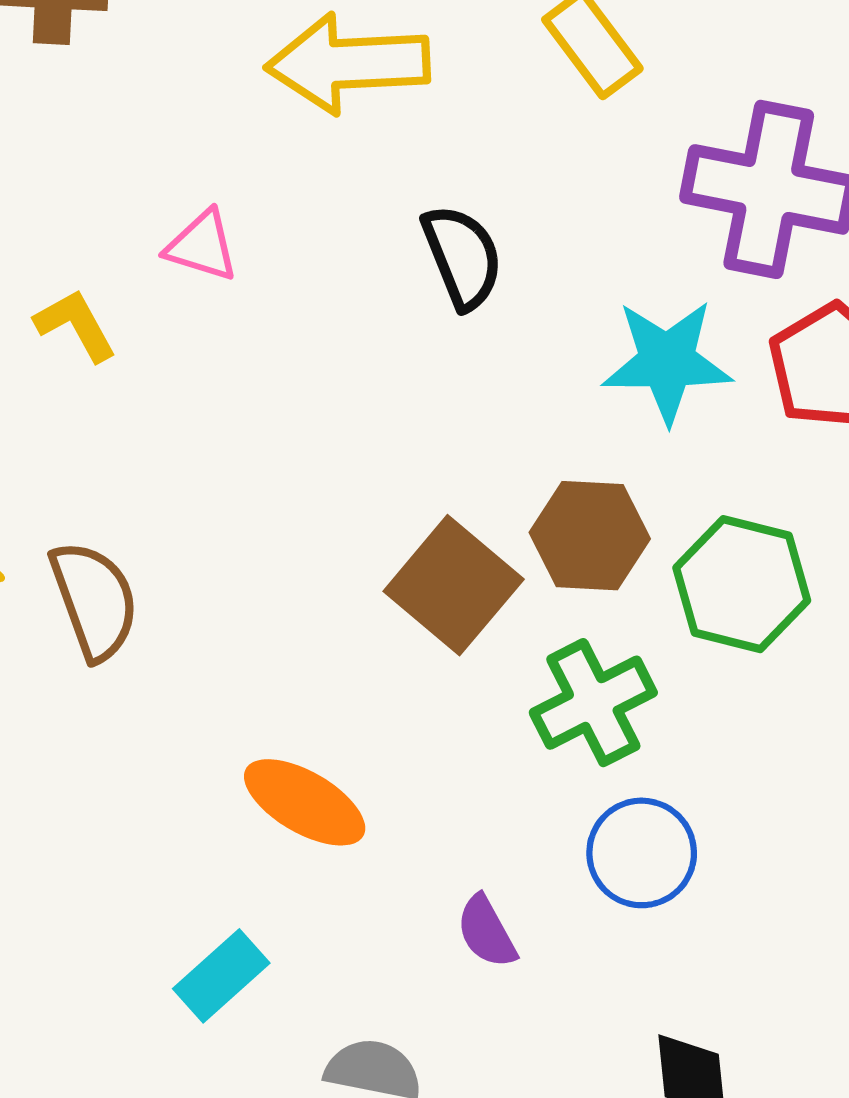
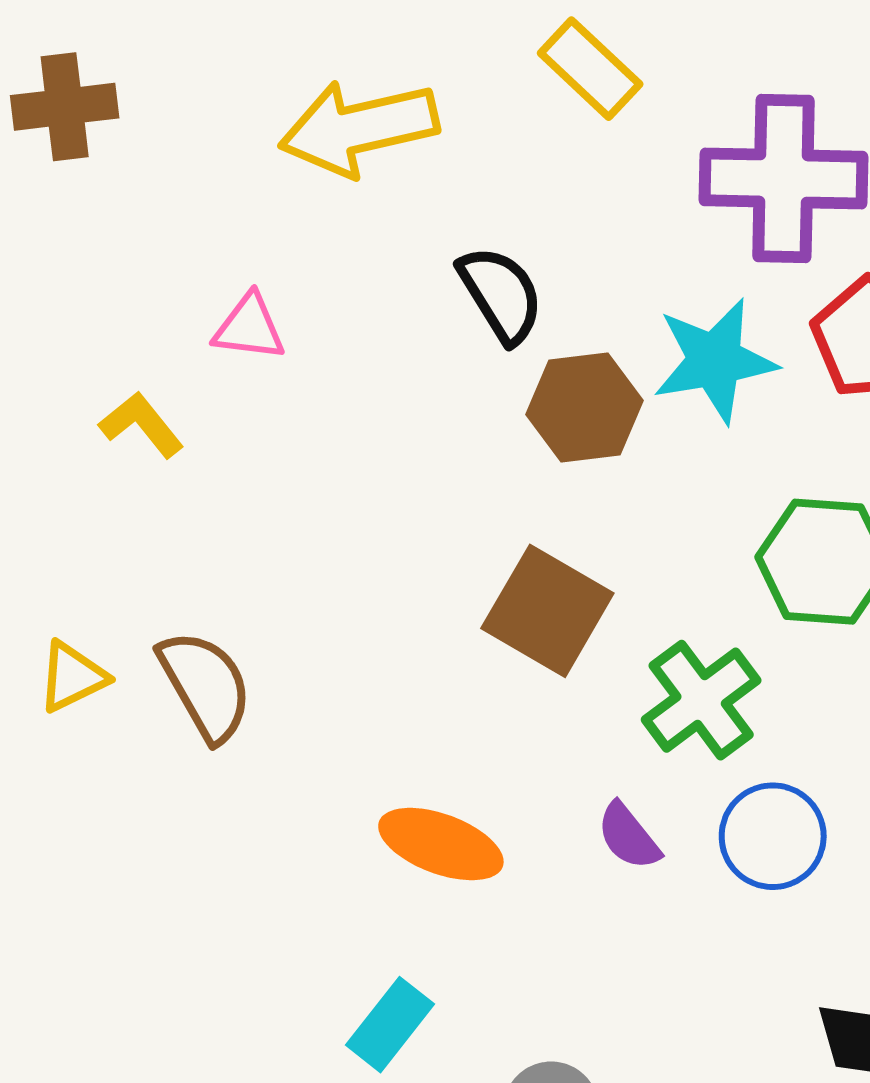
brown hexagon: (590, 536) -> (584, 407), moved
purple semicircle: (486, 932) -> (628, 836), moved

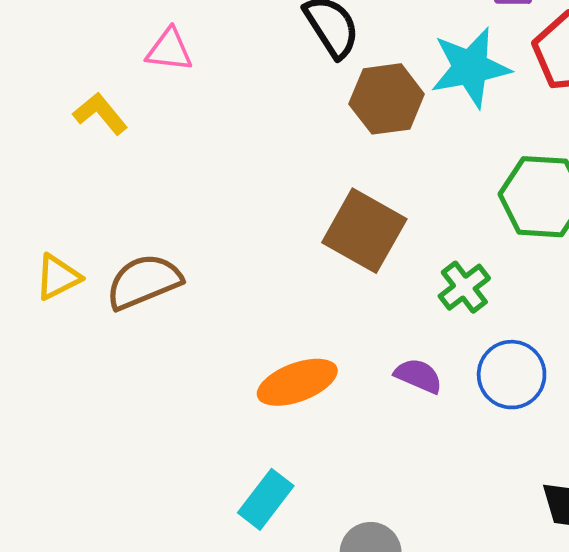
brown semicircle: (205, 686) -> (144, 282), turned -82
green cross: (701, 700) -> (464, 287), size x0.7
purple semicircle: (628, 836) -> (418, 376), turned 153
orange ellipse: (441, 844) -> (297, 382), turned -40

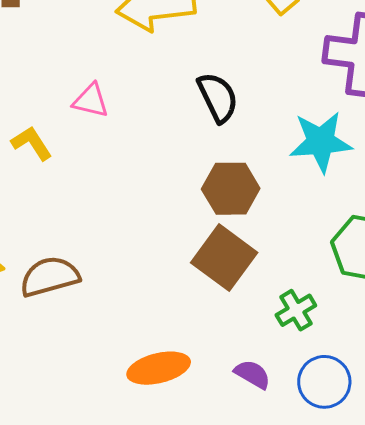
brown hexagon: (387, 99) -> (231, 189), moved

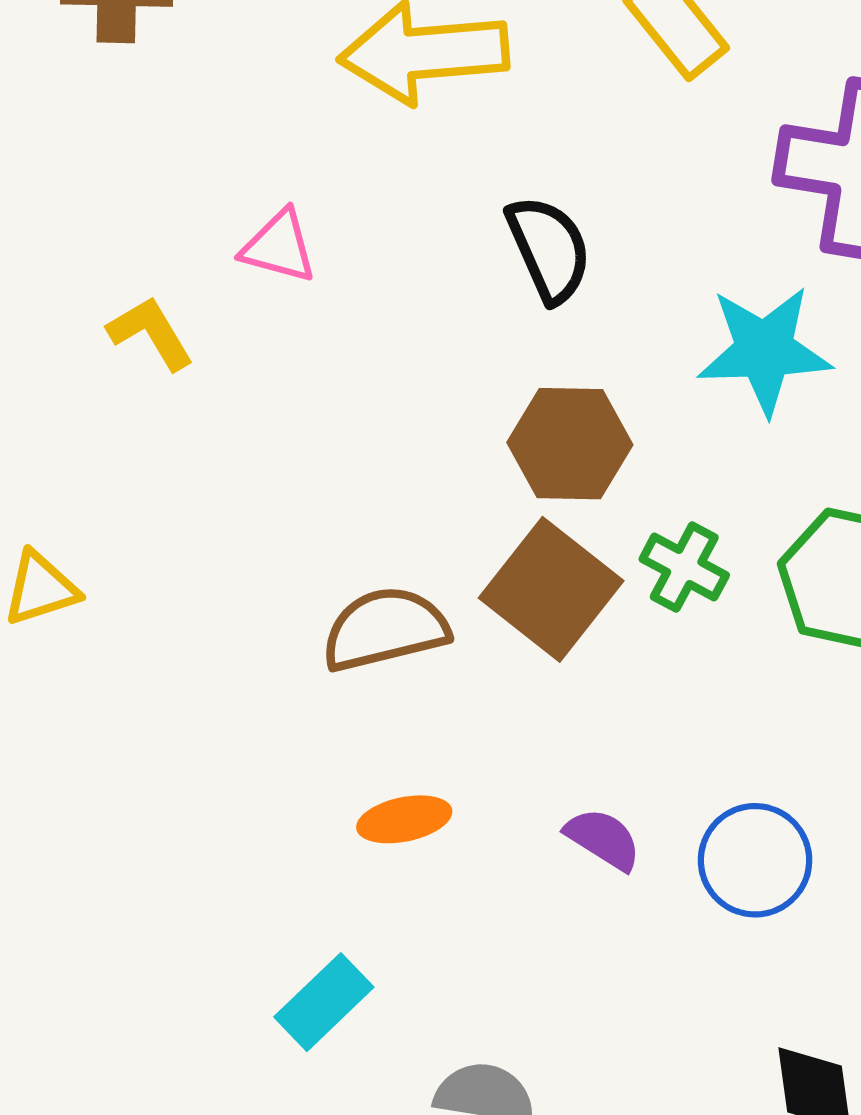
brown semicircle: (50, 277) -> (385, 629), moved
green cross: (296, 310) -> (684, 567), moved, turned -33
orange ellipse: (159, 368) -> (404, 819), size x0.7

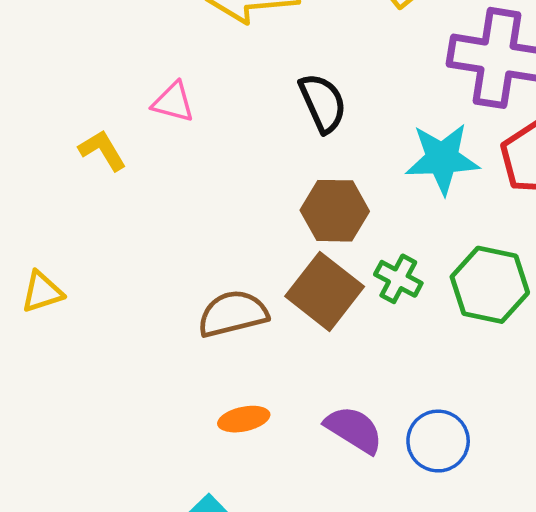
purple semicircle: (603, 839) -> (354, 430), size x1.4

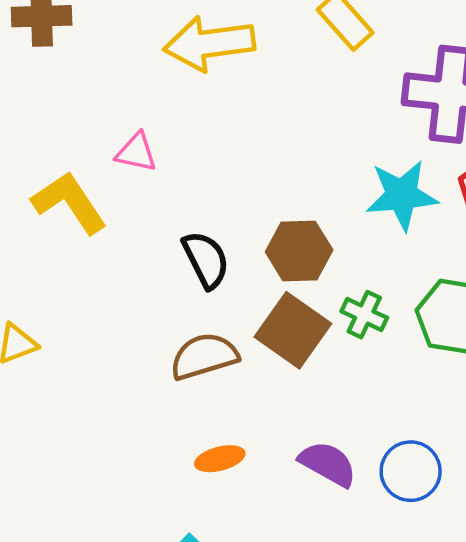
black semicircle: (323, 103) -> (206, 260), moved
yellow L-shape: (102, 150) -> (69, 203), size x1.6

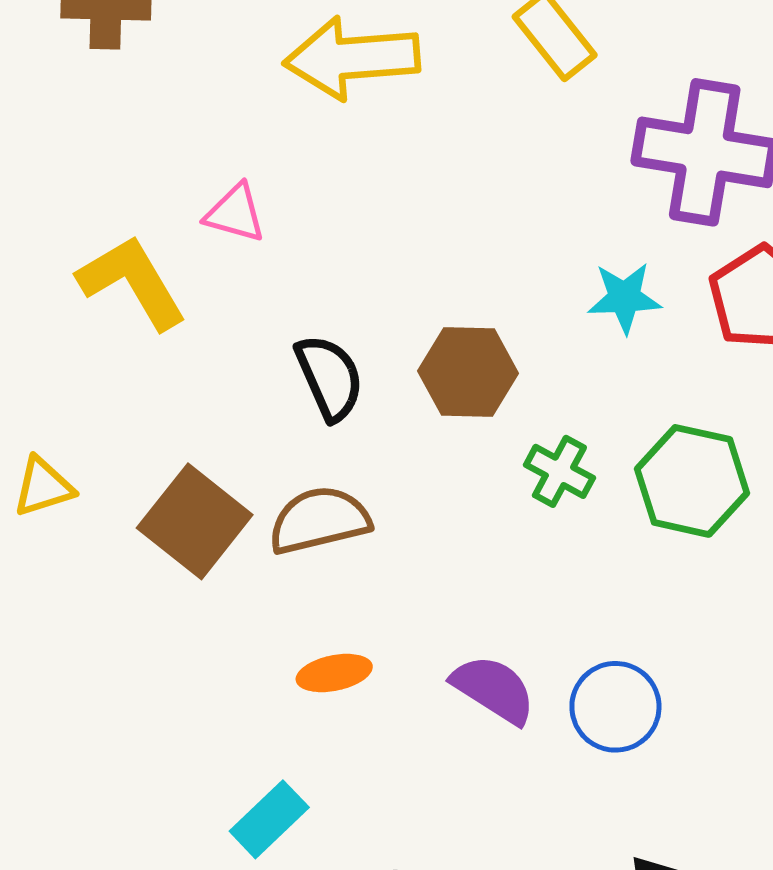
cyan star: (402, 195) -> (624, 298), size x0.7
brown square: (293, 330) -> (195, 521), moved

